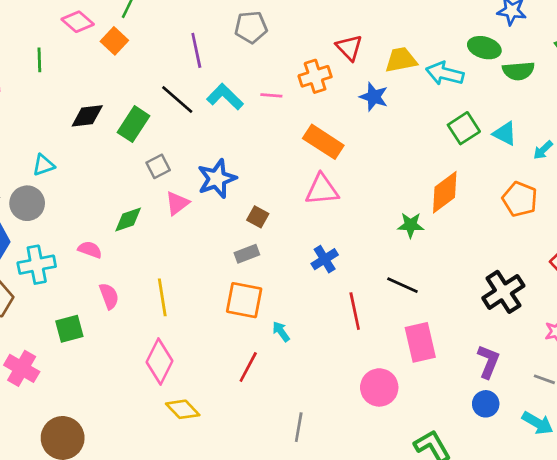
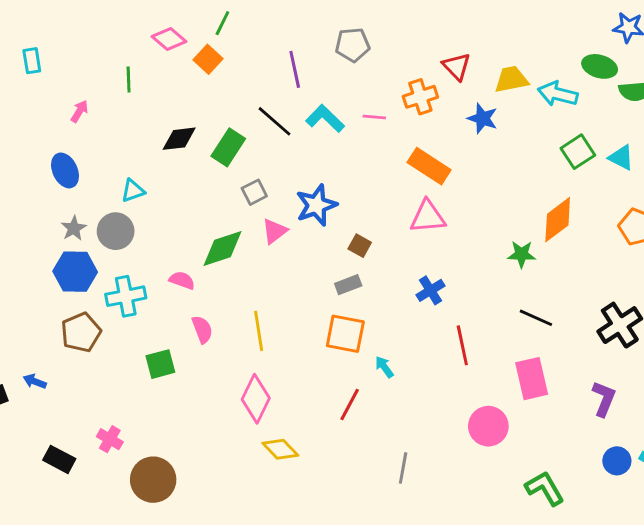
green diamond: (128, 220) -> (222, 248), size x1.4
black line: (402, 285) -> (536, 318), moved
pink cross: (22, 368) -> (110, 439), moved, size x0.7
blue circle: (486, 404) -> (617, 461), moved

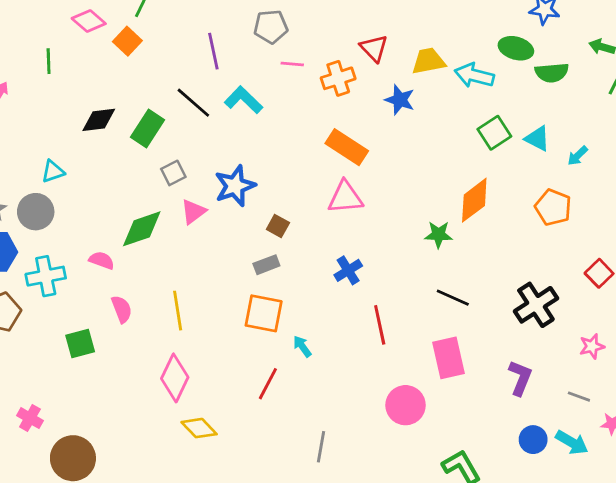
pink line: (374, 117) -> (292, 64), moved

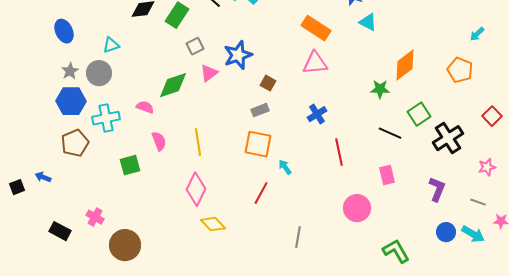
green square: (494, 133) -> (419, 114), moved
cyan triangle: (537, 139) -> (368, 22), moved
pink rectangle: (449, 358) -> (387, 175), size x0.7

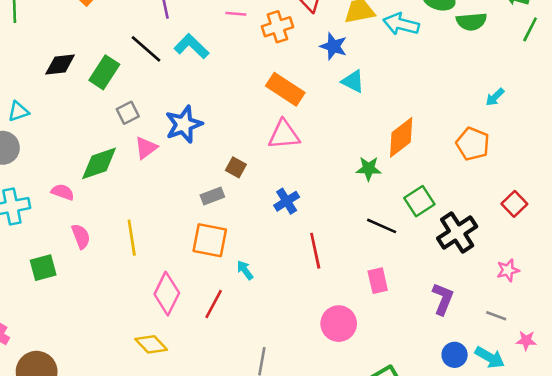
brown square: (268, 83) -> (236, 167), moved
pink diamond: (196, 189) -> (167, 294), moved

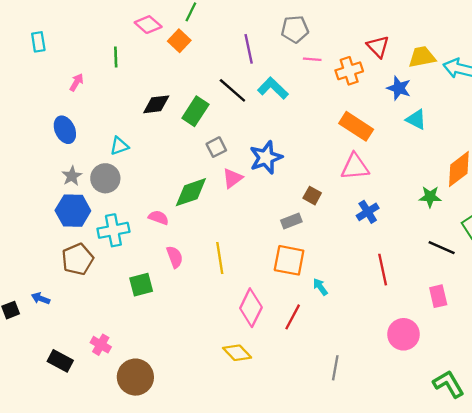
blue cross: (287, 201) -> (368, 212), moved

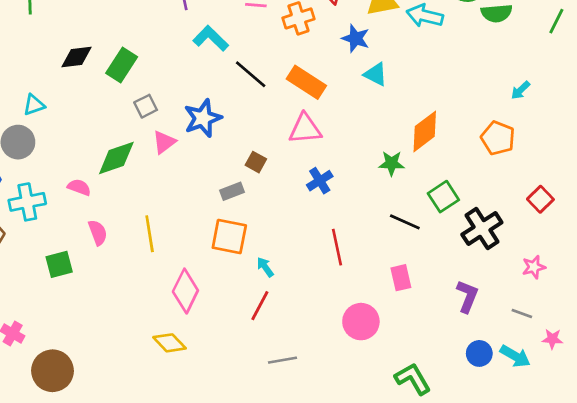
black line: (232, 90) -> (251, 74), moved
red line: (293, 317) -> (260, 306), moved
gray line: (335, 368) -> (283, 360), turned 70

